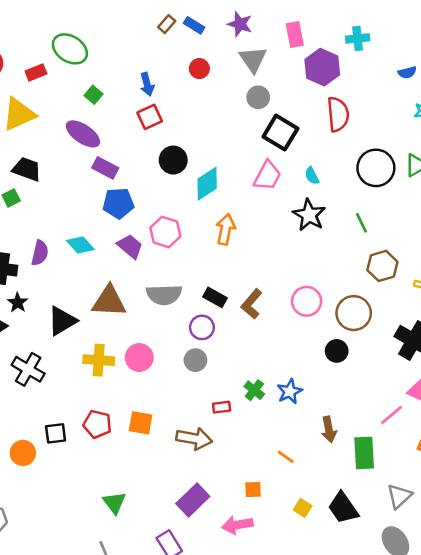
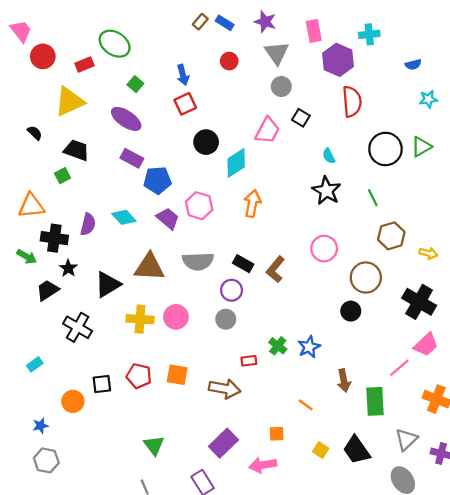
black square: (280, 133) -> (301, 118), size x0.6
purple rectangle: (105, 168) -> (132, 158), moved
pink trapezoid: (267, 176) -> (267, 130), moved
pink circle: (307, 301) -> (324, 249), moved

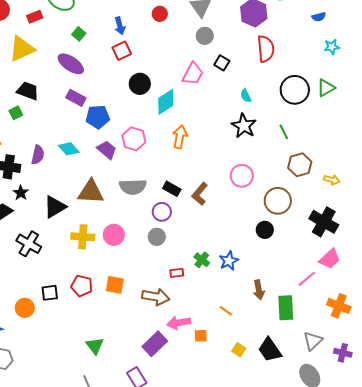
pink arrow: (263, 465) -> (179, 323), moved

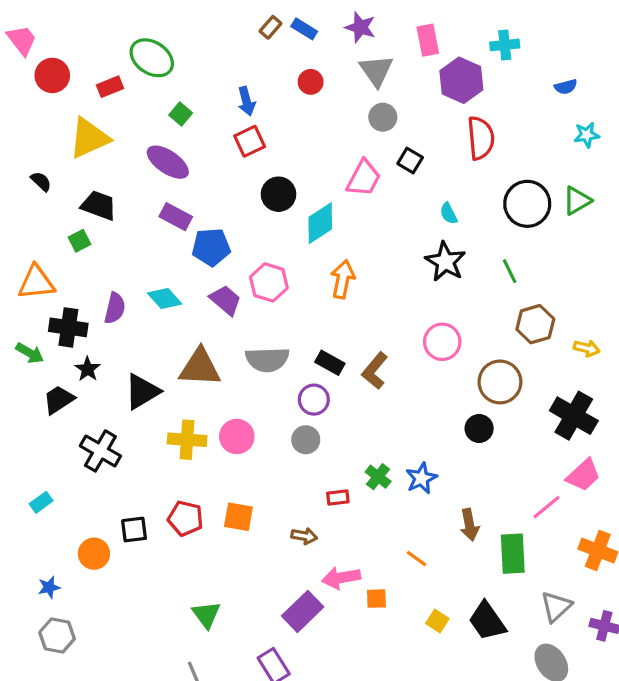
brown arrow: (156, 297) -> (304, 536), size x0.6

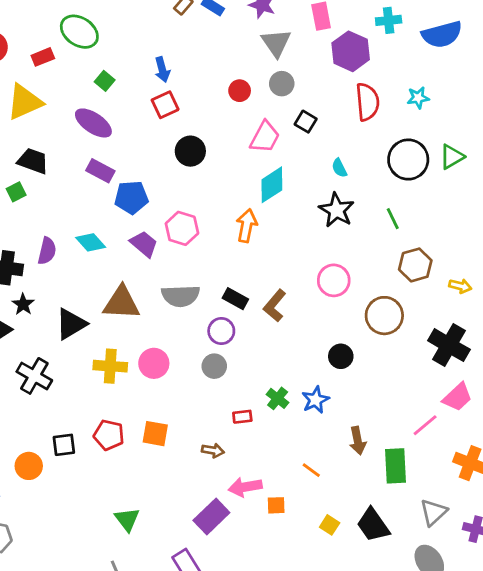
red circle: (311, 82) -> (240, 91), moved
blue semicircle: (566, 87) -> (442, 34), moved, size x2.0
cyan star: (587, 135) -> (418, 98), moved
cyan diamond: (320, 223) -> (272, 185), moved
black circle: (479, 428) -> (341, 356), moved

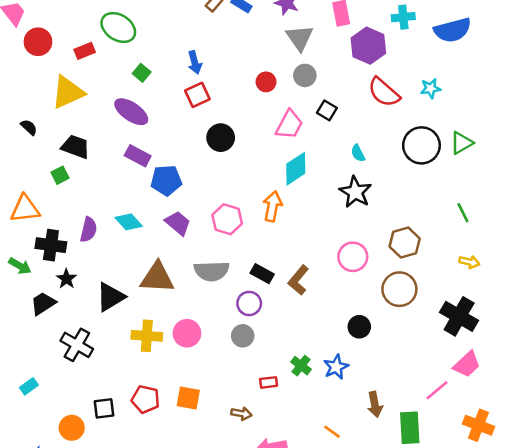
red semicircle: (367, 102) -> (384, 92), turned 136
green line: (393, 219) -> (463, 213), moved
pink hexagon: (182, 228) -> (227, 219), moved
brown hexagon: (415, 265) -> (405, 243), moved

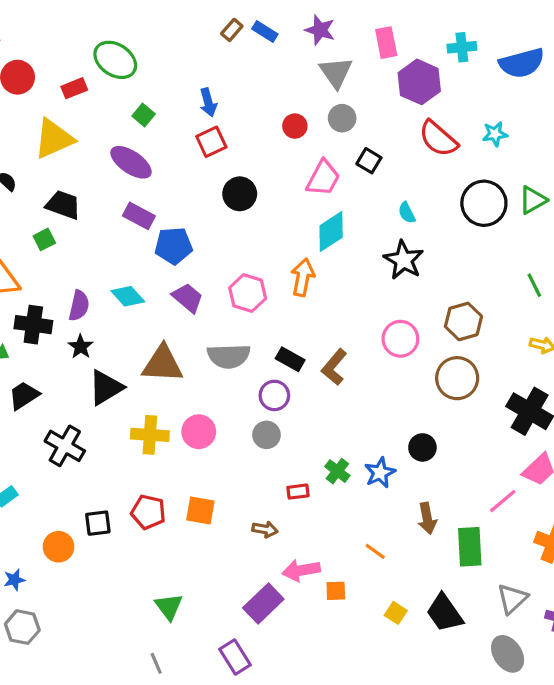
black star: (66, 279) -> (81, 347), moved
black circle: (359, 327) -> (422, 447), moved

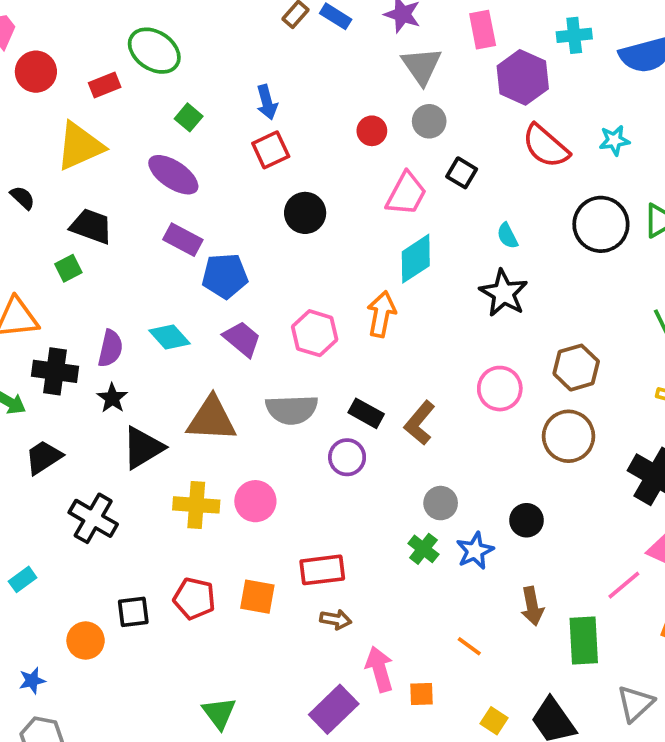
gray circle: (266, 435) -> (441, 503), moved
red rectangle: (298, 492) -> (322, 570), moved, size x1.6
pink arrow: (301, 570) -> (380, 669), turned 84

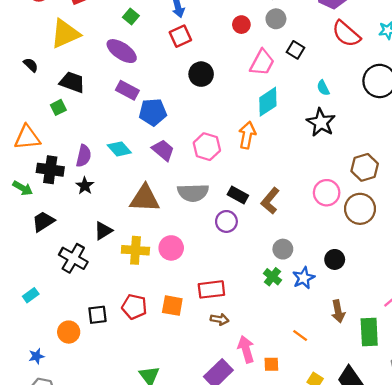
pink circle: (500, 389) -> (327, 193), moved
black triangle: (143, 448) -> (103, 231), moved, size x0.7

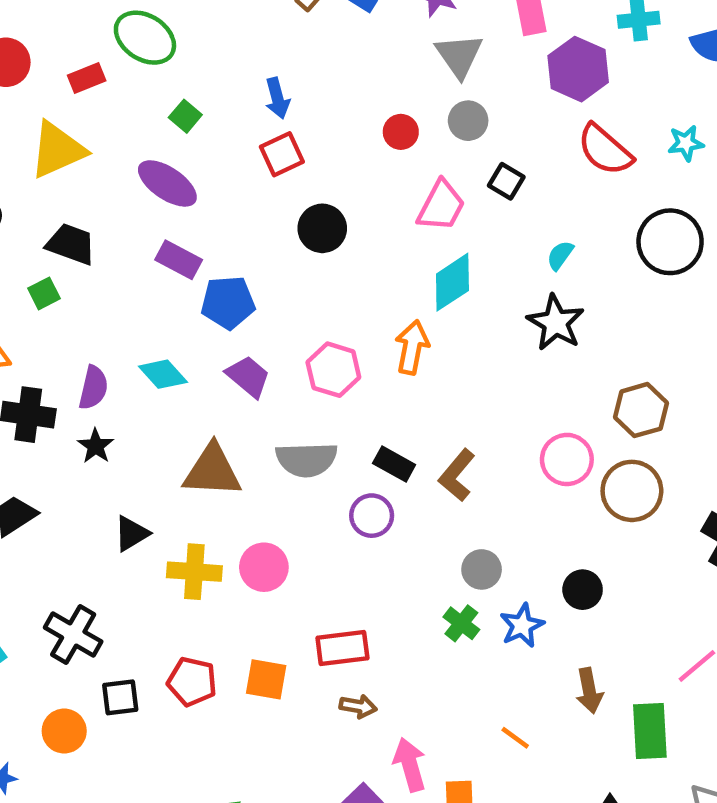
cyan semicircle: (323, 88) -> (560, 255), turned 63
black cross: (73, 258) -> (73, 635), moved

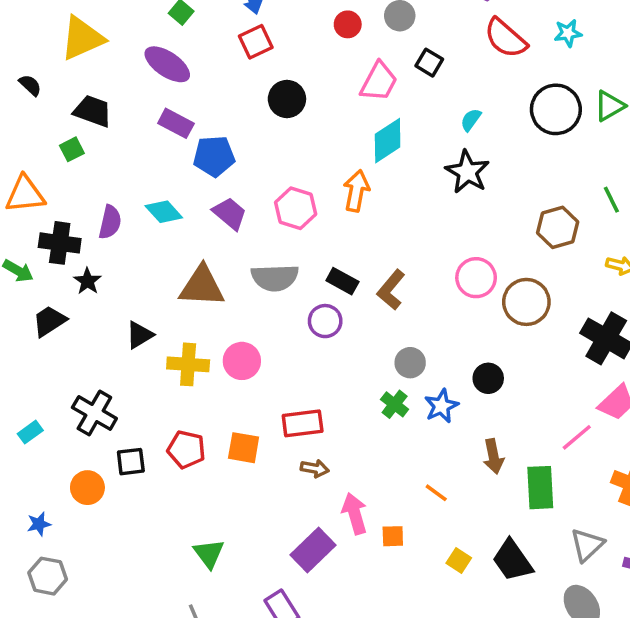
brown hexagon: (641, 410) -> (558, 227), moved
black star: (96, 446) -> (87, 281), moved

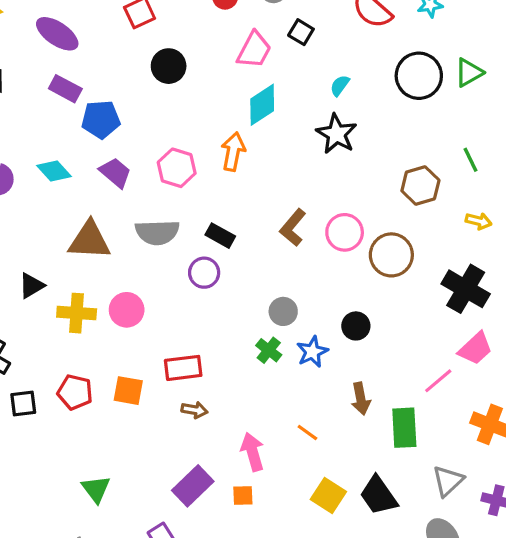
brown L-shape: (391, 290) -> (293, 227), moved
pink arrow: (355, 514) -> (253, 452), moved
orange square: (393, 536) -> (243, 495), moved
yellow square: (459, 560) -> (328, 495), size x1.5

